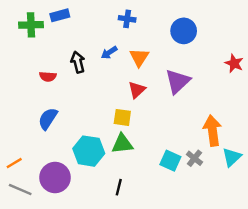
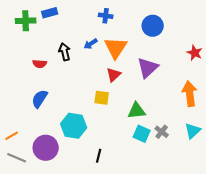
orange triangle: (139, 57) -> (116, 48), size x1.4
orange arrow: (212, 131) -> (190, 94), moved
green triangle: (122, 144) -> (137, 111), moved

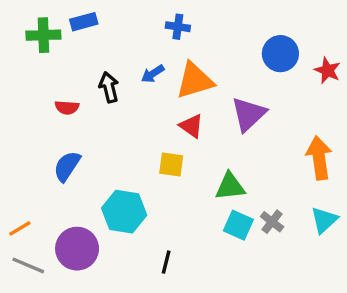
blue circle: (153, 26) -> (280, 54), moved
orange triangle: (116, 48) -> (195, 81), turned 40
red star: (195, 53) -> (327, 70), moved
red triangle: (114, 75) -> (191, 126), turned -42

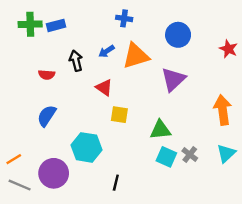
blue rectangle: (84, 22) -> (56, 25), moved
blue circle: (280, 54) -> (178, 35), moved
red triangle: (191, 126) -> (104, 88), moved

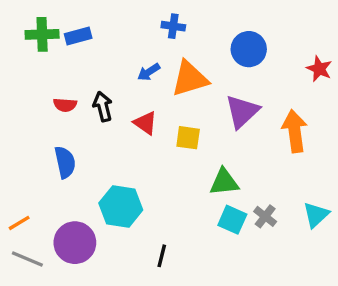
black arrow: (76, 61) -> (103, 107), moved
orange arrow: (223, 110) -> (295, 131), moved
yellow square: (119, 115) -> (188, 138), moved
blue semicircle: (47, 116) -> (65, 162), turned 135

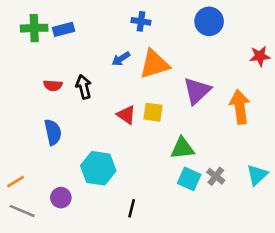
blue circle: (249, 49) -> (209, 21), moved
red star: (319, 69) -> (260, 56), turned -30
red triangle: (145, 123) -> (126, 115), moved
purple circle: (75, 243) -> (61, 198), size x0.6

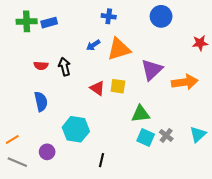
orange arrow: (240, 107) -> (185, 82), turned 90

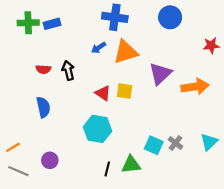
blue cross: (109, 16) -> (115, 17), size x1.6
green triangle: (141, 114) -> (131, 165), moved
cyan hexagon: (76, 129) -> (97, 129), moved

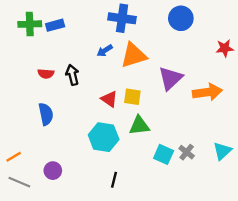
green triangle: (131, 165) -> (139, 126), moved

